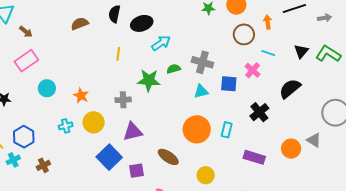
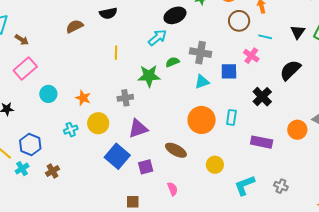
black semicircle: (114, 14) -> (108, 13), turned -108
black ellipse: (142, 23) -> (175, 15), moved

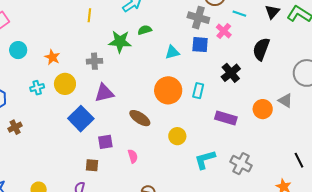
gray cross: (201, 53) -> (198, 18), moved
black semicircle: (290, 70) -> (261, 49), turned -30
purple square: (146, 167) -> (105, 142), moved
gray cross: (281, 186) -> (241, 164), size x1.5

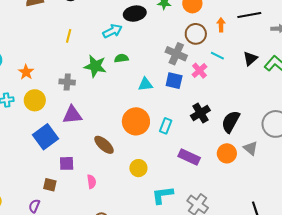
black semicircle: (261, 49) -> (231, 122), moved

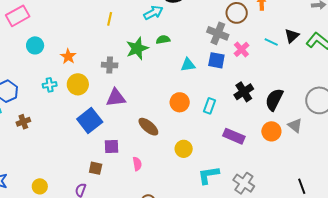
cyan line: (217, 56) -> (271, 42), moved
green star: (95, 66) -> (137, 48), turned -30
orange circle: (136, 121) -> (180, 102), size x0.7

